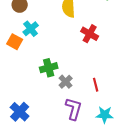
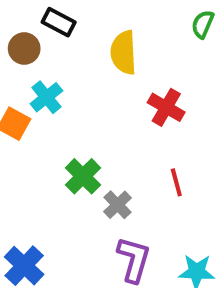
green cross: (49, 68) -> (83, 176), turned -30
red line: (96, 85) -> (176, 182), moved

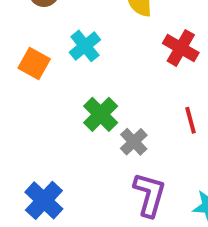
cyan cross: (46, 97) -> (85, 46), moved

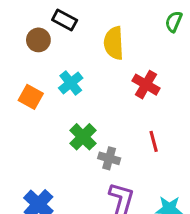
gray cross: (134, 142) -> (109, 158), turned -30

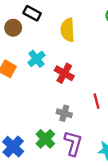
red cross: (146, 85) -> (64, 73), moved
green cross: (83, 137) -> (45, 139), moved

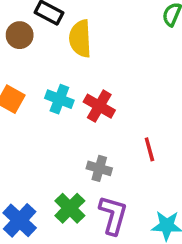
yellow semicircle: (68, 30) -> (80, 39), moved
cyan cross: (36, 59) -> (59, 99), moved, turned -30

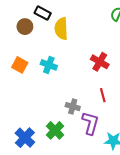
red cross: (99, 106) -> (100, 62), moved
purple L-shape: (113, 215) -> (90, 123), moved

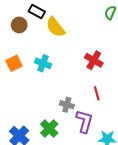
yellow semicircle: (61, 29) -> (55, 27), turned -35
orange square: (20, 65) -> (14, 63), turned 35

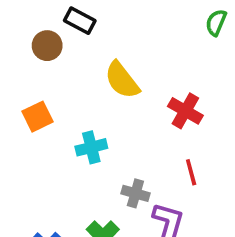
yellow semicircle: (55, 27) -> (122, 80), moved
cyan cross: (43, 63) -> (91, 147), moved, turned -35

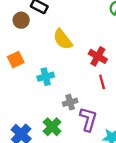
red line: (191, 172) -> (102, 82), moved
gray cross: (135, 193) -> (70, 102), turned -32

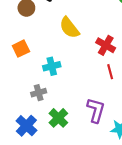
gray cross: (70, 102) -> (39, 93), moved

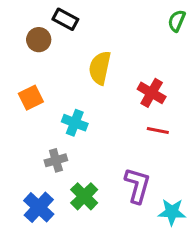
yellow semicircle: (69, 28) -> (100, 68), turned 50
cyan cross: (52, 66) -> (75, 123), turned 35
red line: (110, 72) -> (158, 131), turned -64

